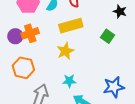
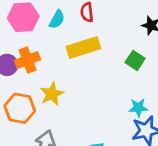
yellow star: (65, 51) -> (52, 94), moved
cyan star: (69, 81) -> (138, 108), moved

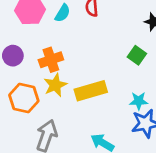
yellow rectangle: (83, 47) -> (91, 91), moved
orange cross: (28, 60) -> (51, 60), moved

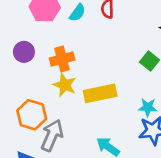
yellow star: (55, 85) -> (65, 85), turned -30
orange hexagon: (24, 98) -> (32, 115), moved

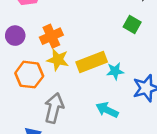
cyan star: (148, 107) -> (115, 71), moved
orange hexagon: (32, 115) -> (29, 75), moved

